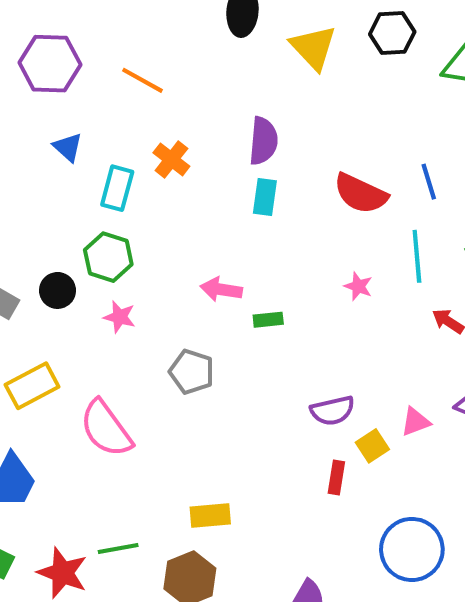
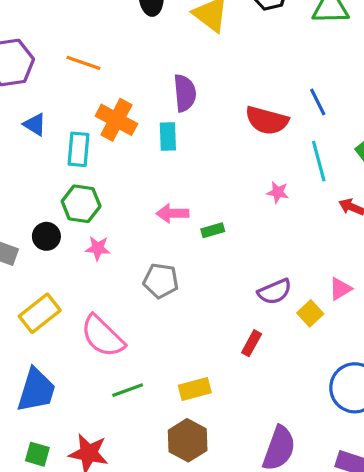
orange cross: (171, 159) -> (116, 120), size x1.4
cyan rectangle: (265, 197) -> (168, 137), moved
red rectangle: (336, 477) -> (252, 343), moved, turned 30
green line: (118, 548) -> (128, 390), moved

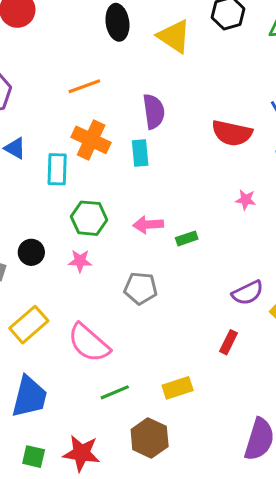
orange line: (83, 63) -> (84, 86), moved, turned -36
green hexagon: (81, 204) -> (89, 218), moved
brown hexagon: (188, 440) -> (150, 438), moved

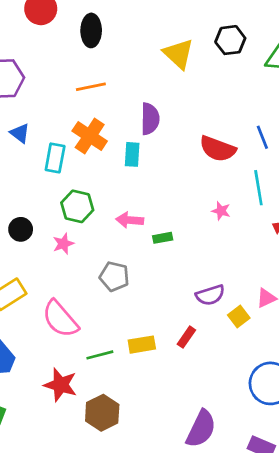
black ellipse: (117, 22) -> (91, 30), moved
pink star: (80, 261) -> (63, 244), turned -30
yellow rectangle: (178, 388) -> (142, 345), moved
green line: (115, 392) -> (100, 355), moved
red star: (81, 453) -> (60, 385), moved

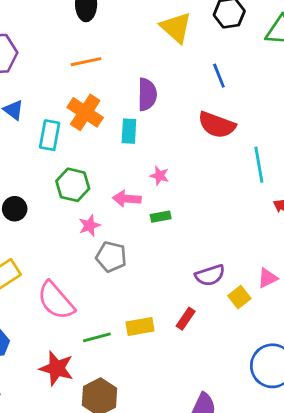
blue line: (262, 137) -> (219, 76), moved
pink star: (221, 211) -> (159, 176), moved
pink star: (63, 244) -> (90, 226), moved

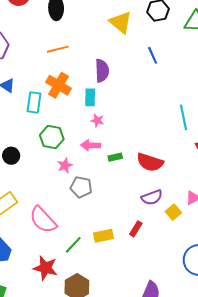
red semicircle: (217, 125) -> (150, 162), moved
pink star: (159, 176) -> (97, 121), moved
green line: (97, 337) -> (73, 245), turned -30

